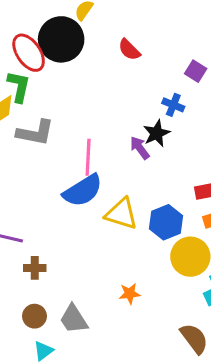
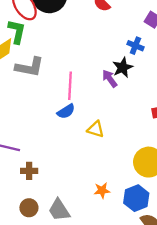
blue semicircle: (83, 191) -> (66, 111), size x0.6
yellow triangle: (121, 214) -> (96, 129), size x0.7
blue hexagon: (166, 222) -> (136, 198), moved

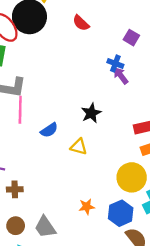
black star: (123, 67) -> (91, 113), moved
purple arrow: (110, 79) -> (121, 76), moved
pink line: (70, 86) -> (20, 110), moved

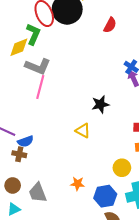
red semicircle: (81, 23) -> (110, 25), turned -119
blue semicircle: (49, 130) -> (25, 141), moved
yellow circle: (132, 177) -> (122, 168), size x0.7

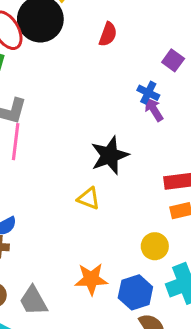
black star: (100, 104) -> (110, 155), size x1.4
orange star: (77, 184) -> (91, 279), size x1.5

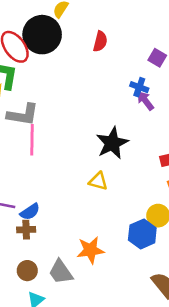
orange star: (91, 279) -> (90, 250), moved
blue hexagon: (135, 292) -> (142, 234), moved

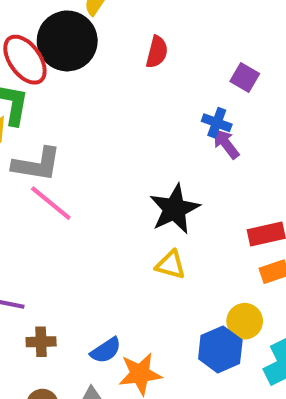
pink line: (32, 140) -> (51, 203), turned -52
yellow triangle: (98, 181) -> (171, 265), moved
blue semicircle: (30, 212) -> (106, 350), moved

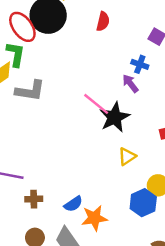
purple arrow: (226, 144) -> (130, 83), moved
pink line: (51, 203) -> (96, 104), moved
yellow triangle: (171, 265) -> (127, 157), moved, turned -48

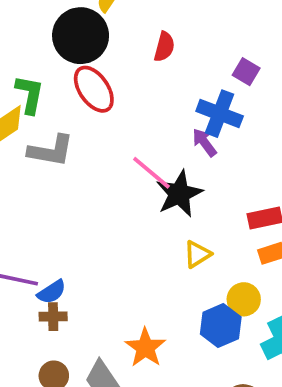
red ellipse: (22, 27) -> (94, 89), moved
blue cross: (140, 64) -> (220, 114), size x1.6
blue semicircle: (73, 204) -> (52, 292), moved
orange star: (94, 218) -> (145, 348), turned -30

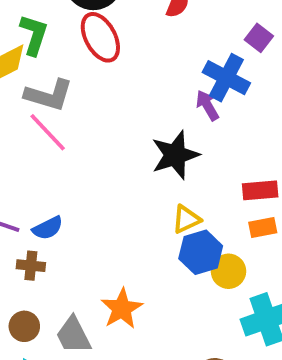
pink line: (151, 173) -> (48, 132), moved
blue semicircle: (52, 292) -> (48, 228), moved
blue hexagon: (221, 325) -> (201, 252), moved

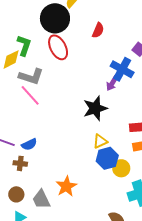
purple arrow: (207, 105) -> (112, 83), turned -119

